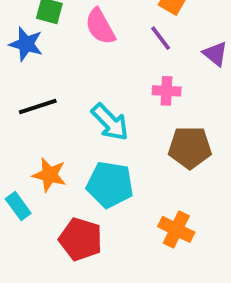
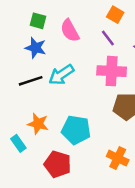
blue star: (26, 44) -> (36, 48), moved
pink cross: (167, 91) -> (112, 71), size x1.6
cyan arrow: (110, 122) -> (61, 75), moved, turned 100

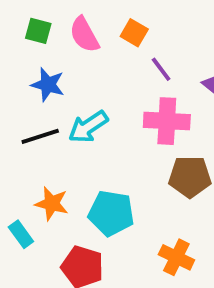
orange square: (115, 15) -> (134, 33), moved
green square: (38, 21) -> (38, 31), moved
pink semicircle: (70, 31) -> (84, 35), moved

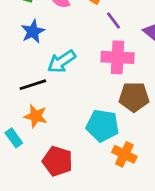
blue star: (48, 85) -> (33, 31), turned 30
black line: (40, 136) -> (33, 85), moved
cyan pentagon: (111, 213) -> (103, 126), moved

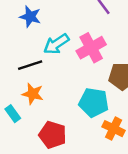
blue star: (33, 31) -> (30, 17), turned -30
pink cross: (118, 57) -> (91, 48), moved, turned -32

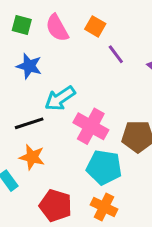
pink cross: (91, 48) -> (91, 126), moved, turned -32
orange cross: (114, 129) -> (104, 207), moved

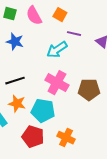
purple line: (116, 54) -> (74, 34), turned -40
cyan arrow: (60, 98) -> (57, 50), moved
cyan pentagon: (104, 167) -> (43, 111), moved

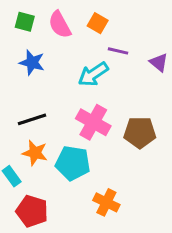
red pentagon: (33, 137) -> (32, 211), moved

